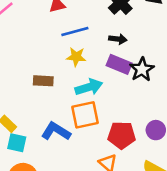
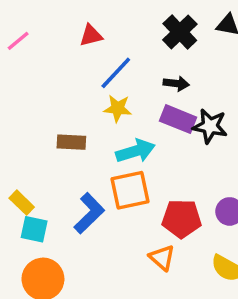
blue line: (75, 31) -> (116, 73), turned -32
black star: (142, 69) -> (210, 126), turned -30
blue L-shape: (56, 131) -> (89, 213), turned 104

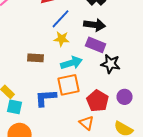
black arrow: (176, 84) -> (95, 25), size x1.5
black star: (210, 126) -> (111, 64), moved
blue L-shape: (89, 213) -> (46, 98), turned -140
red pentagon: (182, 219) -> (98, 101), turned 30

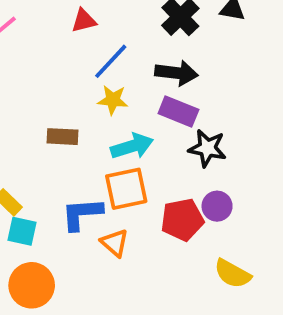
purple circle: (125, 97) -> (217, 206), moved
red pentagon: (98, 101) -> (182, 220), turned 30
orange triangle: (87, 123) -> (115, 243), moved

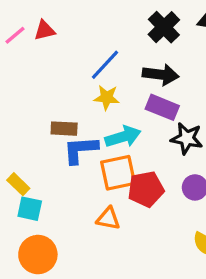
red triangle: (84, 21) -> (44, 30), moved
blue L-shape: (82, 214) -> (80, 150), moved
red pentagon: (182, 220) -> (146, 189), moved
orange triangle: (115, 243) -> (108, 219), turned -30

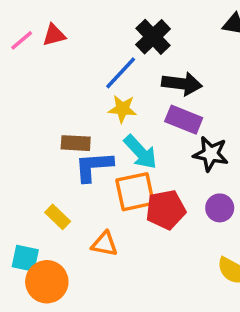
black cross: (164, 27) -> (153, 37), moved
cyan arrow: (123, 137) -> (140, 152), turned 64
yellow rectangle: (18, 184) -> (58, 217), moved
cyan square: (30, 209) -> (25, 258), moved
orange triangle: (108, 219) -> (104, 244), moved

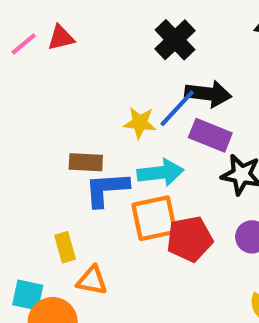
blue line: (121, 73) -> (177, 108), moved
cyan arrow: (140, 152) -> (161, 173), turned -54
yellow rectangle: (58, 217) -> (65, 247), turned 30
orange triangle: (104, 244) -> (92, 280), moved

